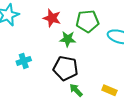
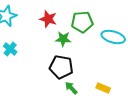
cyan cross: (24, 61) -> (10, 49), moved, turned -32

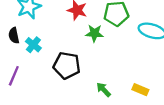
black pentagon: (61, 67) -> (67, 65), moved

